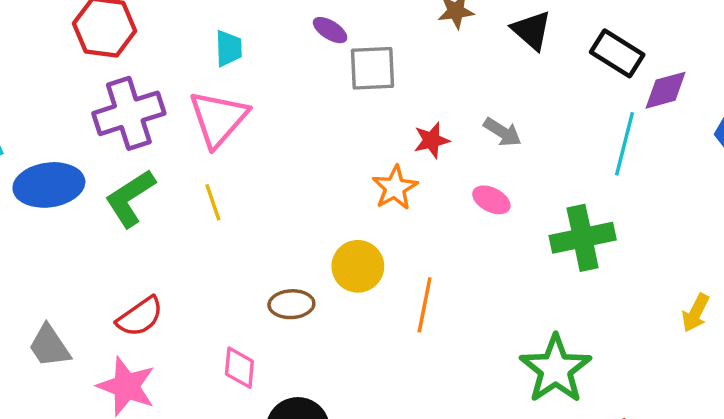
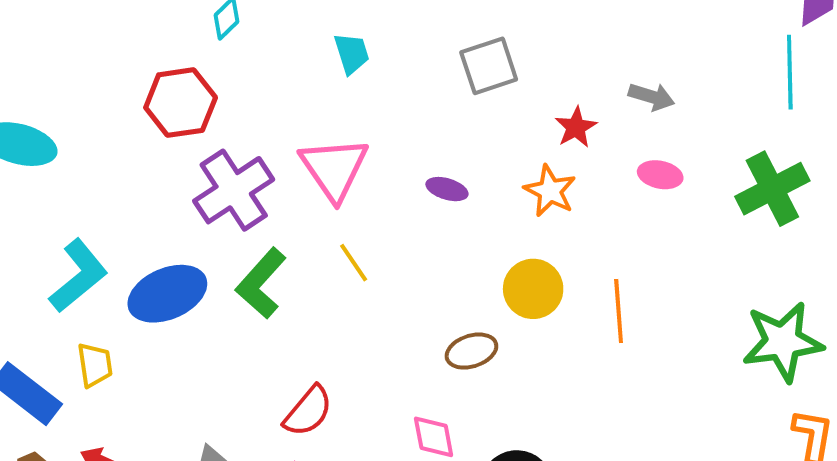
purple ellipse: (330, 30) -> (447, 189), moved
cyan trapezoid: (229, 48) -> (352, 53), moved
green star: (556, 369) -> (783, 342), turned -30

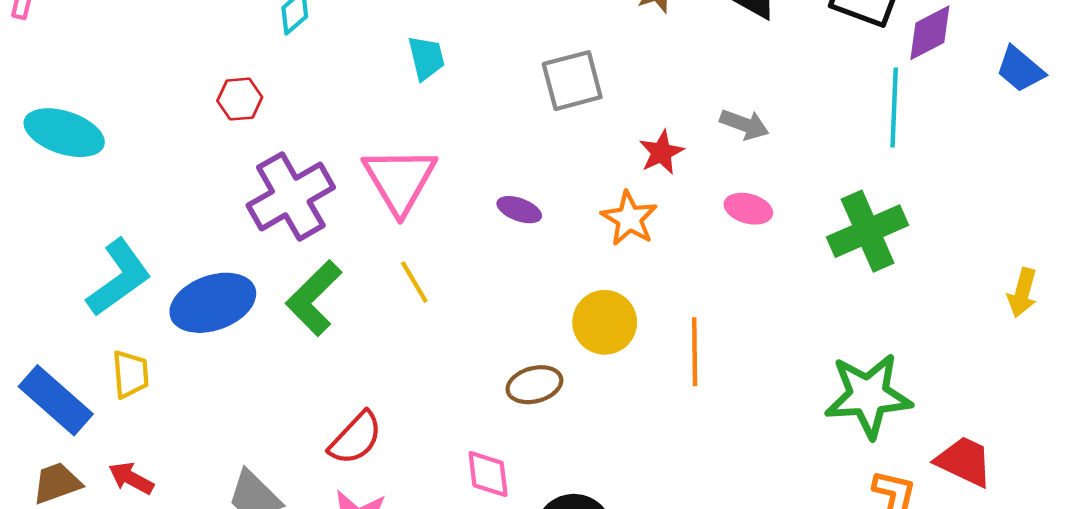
red hexagon: (181, 103) -> (240, 99), size x0.6

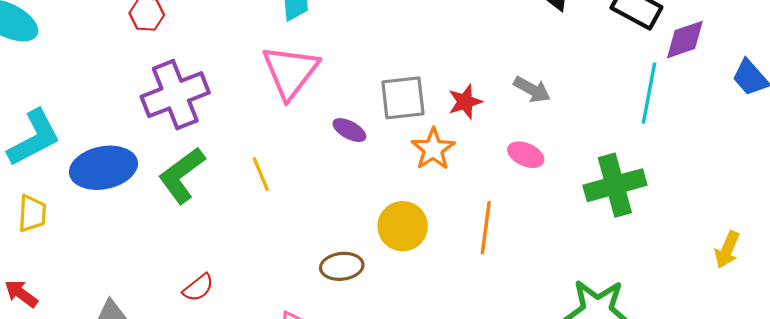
gray square: (572, 81) -> (403, 98), moved
pink triangle: (400, 180) -> (290, 72), moved
orange line: (695, 352) -> (486, 228), moved
red semicircle: (356, 438) -> (198, 288), size x0.7

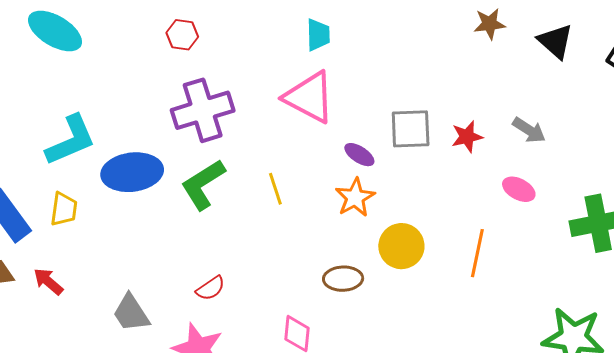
pink triangle: (290, 72) -> (309, 97), turned -44
orange star: (433, 149) -> (355, 197), moved

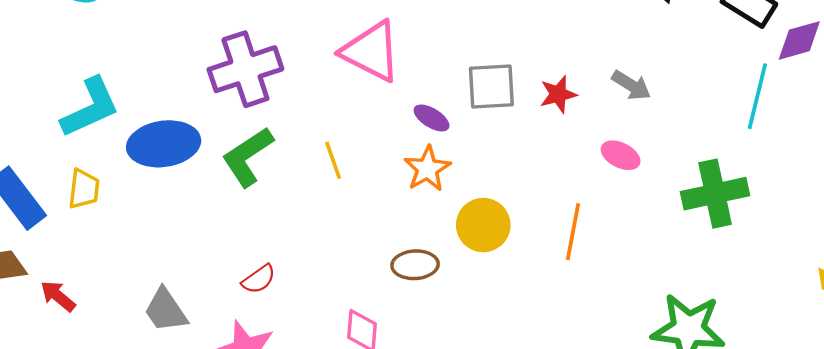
red arrow: (48, 281) -> (58, 296), moved

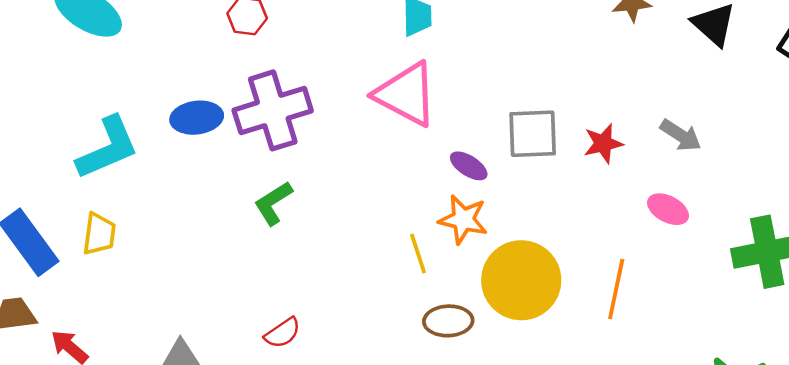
blue ellipse: (164, 144) -> (197, 118), moved, size x0.7
green L-shape: (248, 157) -> (273, 203), size x0.7
yellow line: (333, 160) -> (418, 254), moved
orange star: (427, 169) -> (463, 219), turned -30
yellow circle: (483, 225) -> (521, 280), size x1.4

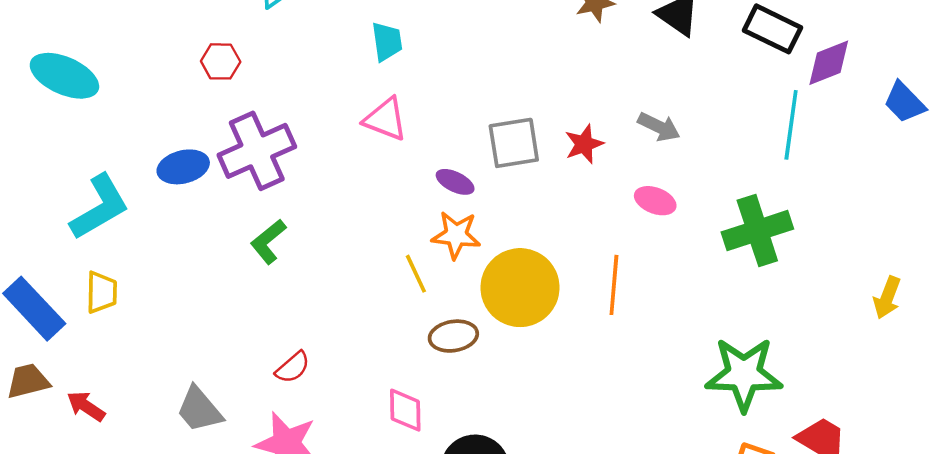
pink triangle: (406, 94) -> (385, 119), size x0.7

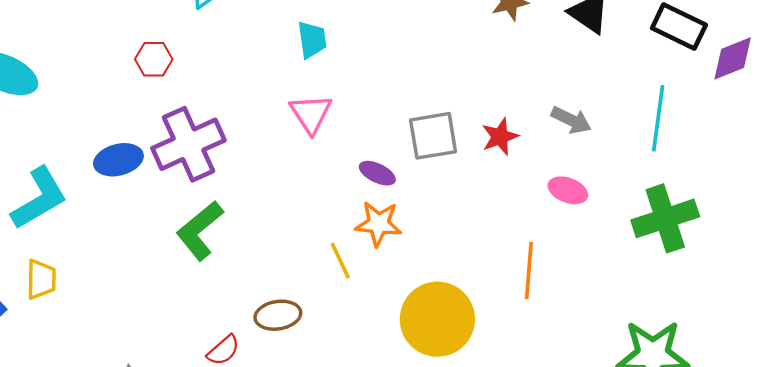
pink triangle: (385, 119) -> (311, 114), turned 36
cyan line: (791, 125) -> (658, 118), moved
green L-shape: (268, 242) -> (200, 230), size x1.4
yellow circle: (520, 288) -> (437, 319), moved
brown ellipse: (453, 336) -> (278, 315), moved

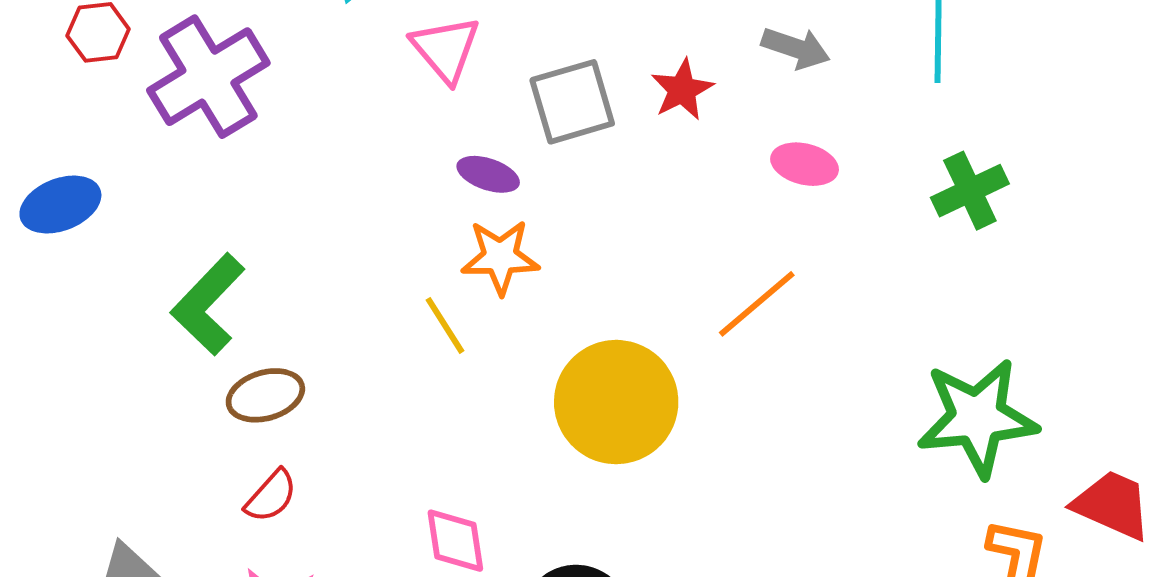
pink triangle: (311, 114) -> (446, 49), moved
purple cross: (188, 144) -> (208, 77), moved
green cross: (665, 218) -> (970, 191), size x0.7
orange line: (529, 271) -> (757, 304), turned 52
brown ellipse: (278, 315) -> (265, 395), moved

